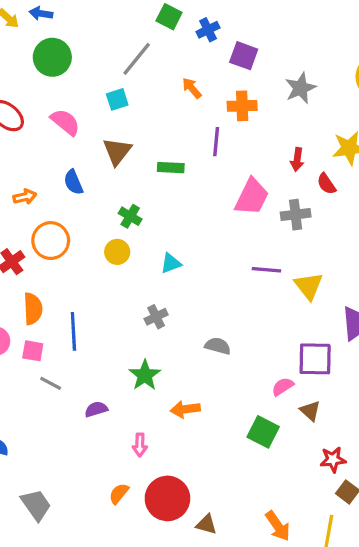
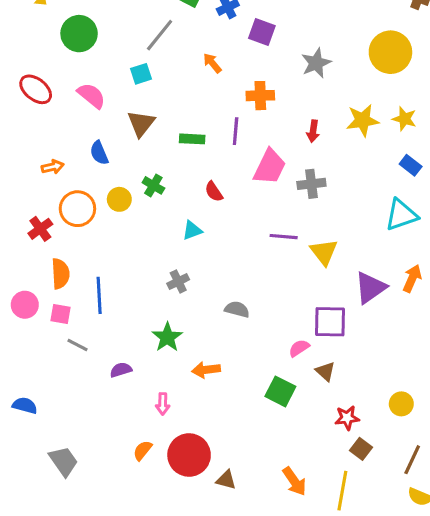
orange cross: (242, 106) -> (260, 96), moved
purple line: (216, 142) -> (236, 131), moved
red semicircle: (326, 184) -> (214, 192), moved
yellow circle: (117, 252) -> (119, 199), moved

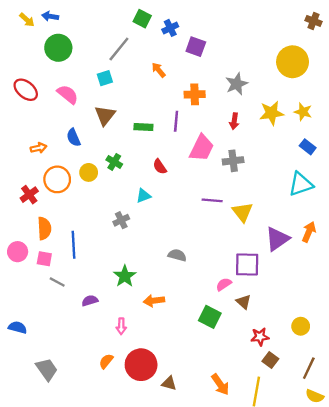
gray star: (316, 63) -> (237, 84), moved
gray cross: (178, 281) -> (121, 220), moved

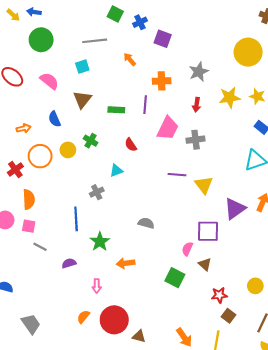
gray line: (119, 49) -> (95, 41), turned 45
blue line: (73, 245) -> (76, 219), moved
pink semicircle: (224, 284) -> (187, 249), turned -32

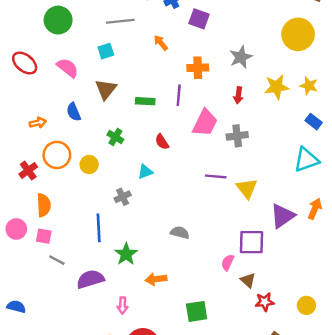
yellow circle: (68, 150) -> (89, 165), moved
purple semicircle: (69, 263) -> (90, 279), size x1.6
green square: (175, 278) -> (197, 311), moved, turned -36
red star: (219, 295) -> (265, 302), moved

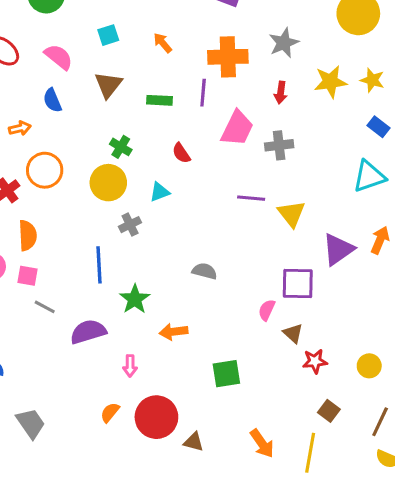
orange arrow: (161, 43) -> (163, 43), moved
orange cross: (198, 68) -> (228, 57), size x1.4
blue semicircle: (74, 112) -> (52, 100), moved
yellow circle: (89, 165) -> (108, 183), moved, size x1.5

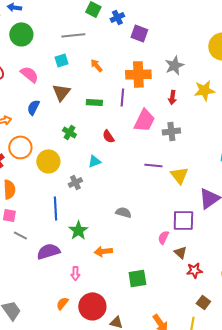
blue semicircle: (52, 100) -> (33, 107), moved, turned 49
yellow circle: (108, 183) -> (48, 161), moved

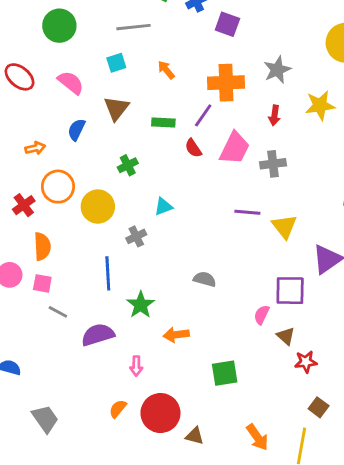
purple line: (122, 97) -> (203, 115), turned 30
green cross: (69, 132) -> (128, 165), turned 32
red semicircle: (108, 136) -> (193, 148), moved

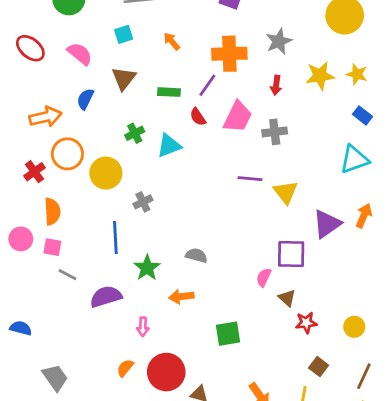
orange arrow: (35, 148) -> (45, 117), size x1.6
cyan triangle: (163, 207) -> (169, 146), moved, size x1.4
gray semicircle: (205, 279) -> (196, 255), moved

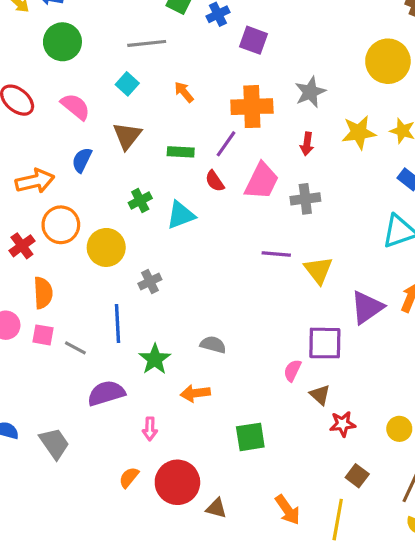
cyan square: (124, 34) -> (127, 84), turned -30
gray line: (67, 275) -> (75, 348), moved
gray trapezoid: (55, 378) -> (54, 443), moved

